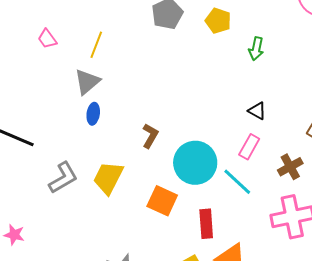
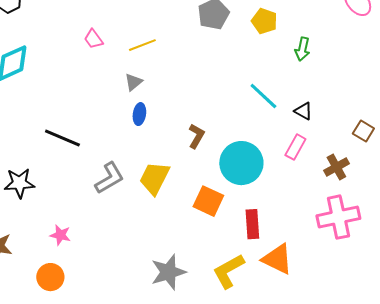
yellow line: (96, 45) -> (142, 45), turned 48
gray triangle: (87, 82) -> (133, 82), size x0.7
cyan line: (237, 182) -> (263, 96), moved

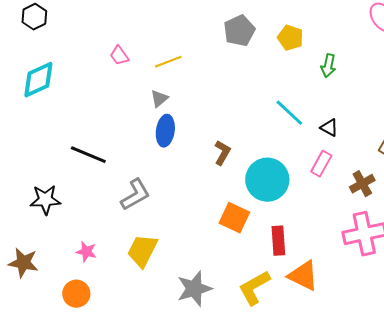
blue ellipse: (139, 114) -> (165, 131), size x1.4
yellow trapezoid: (154, 178) -> (142, 251), moved

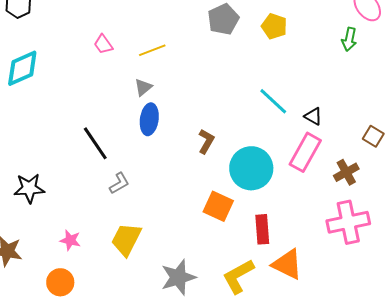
green arrow: (328, 66) -> (349, 39), moved
black line: (88, 155) -> (95, 143), moved, turned 33
pink rectangle: (321, 164) -> (305, 152), size x1.5
gray L-shape: (135, 195) -> (119, 183), size x0.7

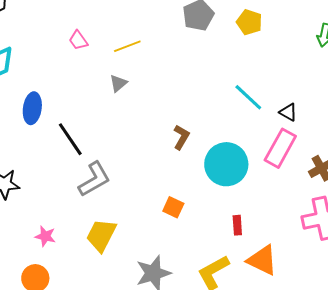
blue ellipse: (149, 119) -> (32, 108), moved
gray L-shape: (119, 183) -> (94, 179), size x1.6
orange square: (218, 206) -> (173, 207), moved, size x0.7
red rectangle: (262, 229) -> (237, 225), size x0.7

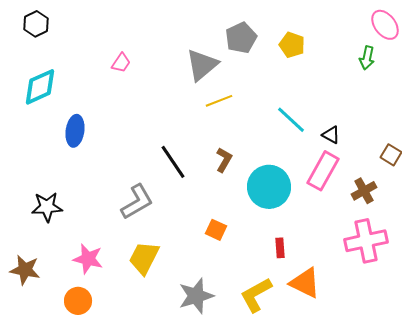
pink trapezoid: (78, 40) -> (121, 63), turned -110
yellow line: (127, 46) -> (219, 101), moved
gray triangle: (118, 83) -> (202, 65), moved, size x1.8
black line: (70, 139) -> (173, 162), moved
pink star: (45, 236) -> (88, 259), size x1.4

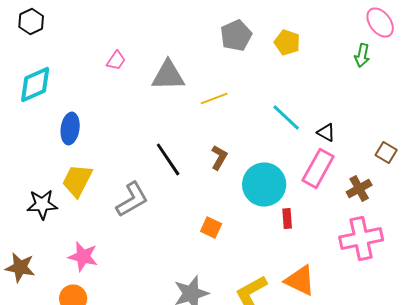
gray triangle: (202, 65) -> (168, 75), moved, turned 39
red rectangle: (280, 248) -> (287, 218), moved
yellow trapezoid: (144, 258) -> (77, 180), moved

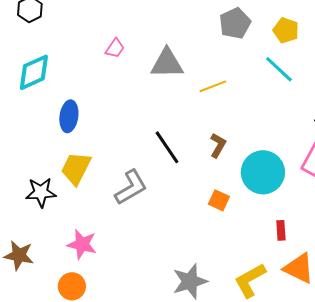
cyan line: (286, 117) -> (279, 69), moved
red rectangle: (287, 218) -> (281, 230), moved
orange square: (211, 227) -> (219, 200), moved

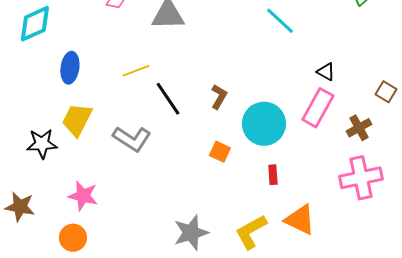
yellow line: (213, 86) -> (136, 71), moved
gray L-shape: (131, 187) -> (132, 139), turned 63
red rectangle: (281, 230) -> (273, 175), moved

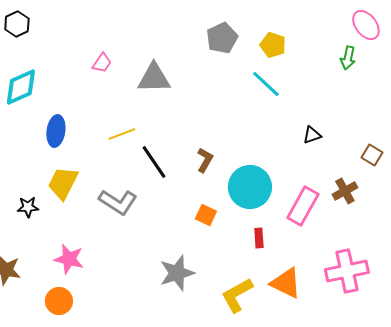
black triangle: (326, 72) -> (312, 135), turned -48
pink rectangle: (318, 108) -> (303, 206), moved
black star: (42, 144) -> (28, 207), size x0.7
pink cross: (361, 178) -> (347, 271), moved
gray star: (191, 233) -> (177, 273), moved

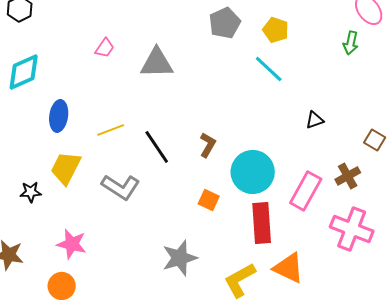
yellow line: (122, 134) -> (111, 130), moved
red rectangle: (259, 238) -> (262, 223), size x2.0
pink cross: (347, 271) -> (352, 229), moved, turned 33

